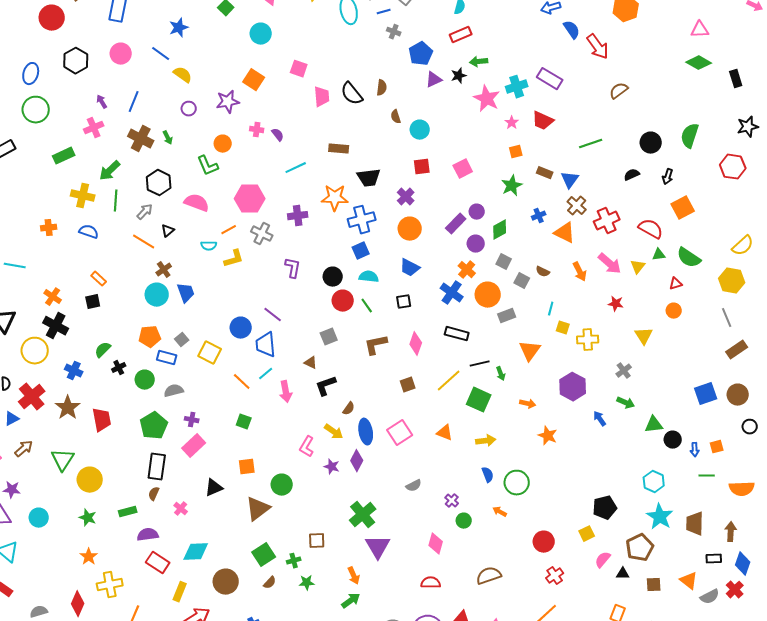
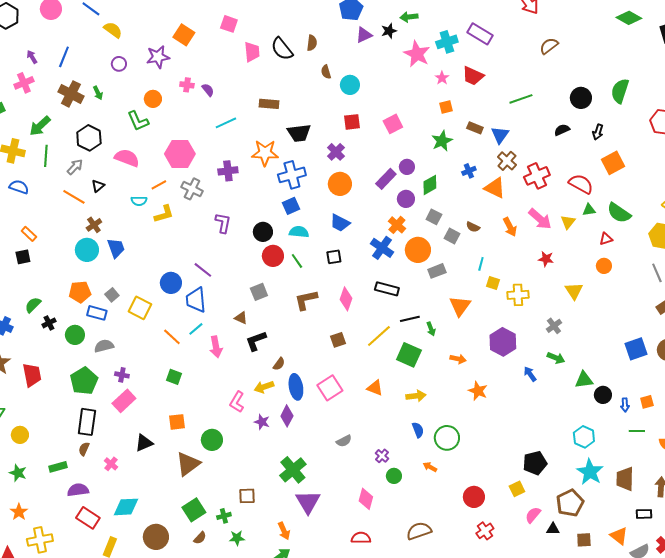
yellow arrow: (334, 432) -> (264, 387), turned 126
yellow circle: (90, 480) -> (20, 435), size x0.7

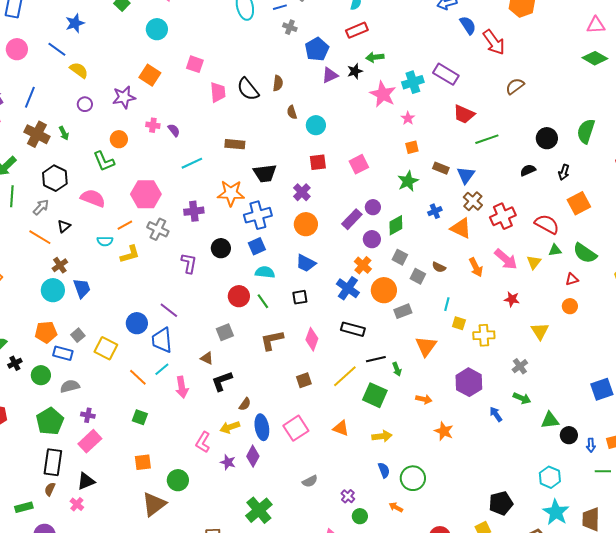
red trapezoid: (473, 76) -> (464, 114), moved
black circle: (263, 232) -> (221, 248), moved
black triangle: (144, 443) -> (86, 481), moved

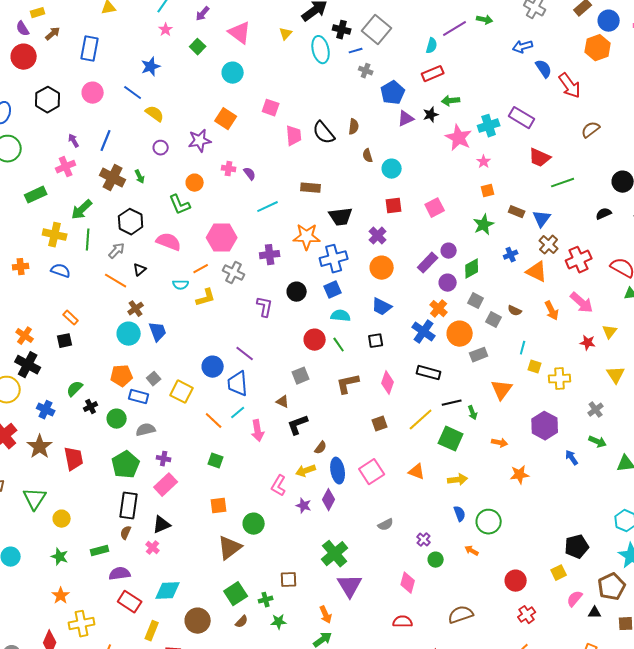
yellow triangle: (534, 262) -> (610, 332), moved
orange star: (444, 431) -> (520, 475), turned -30

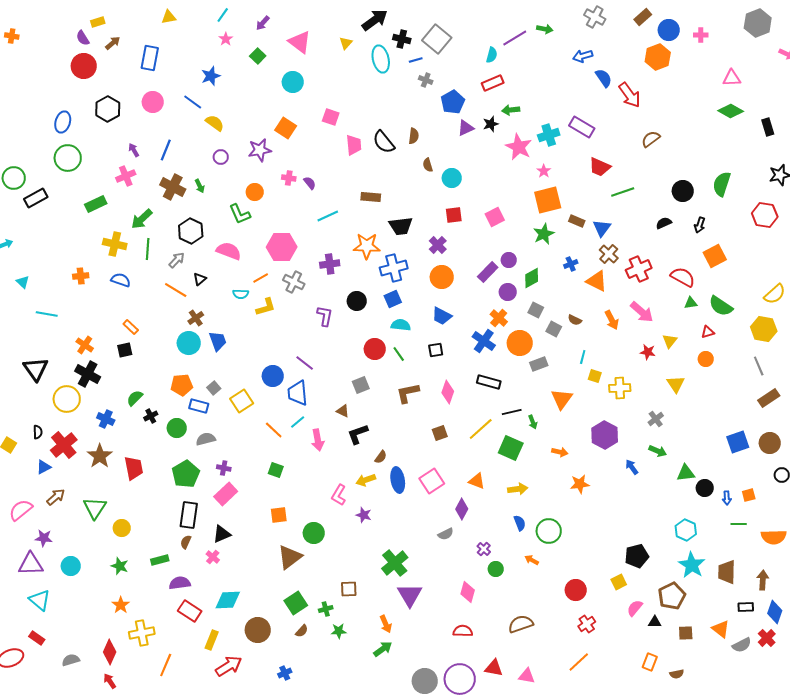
orange square: (488, 191) -> (548, 200), size x2.0
yellow square: (182, 392) -> (242, 401), turned 30
purple diamond: (329, 500) -> (462, 509), moved

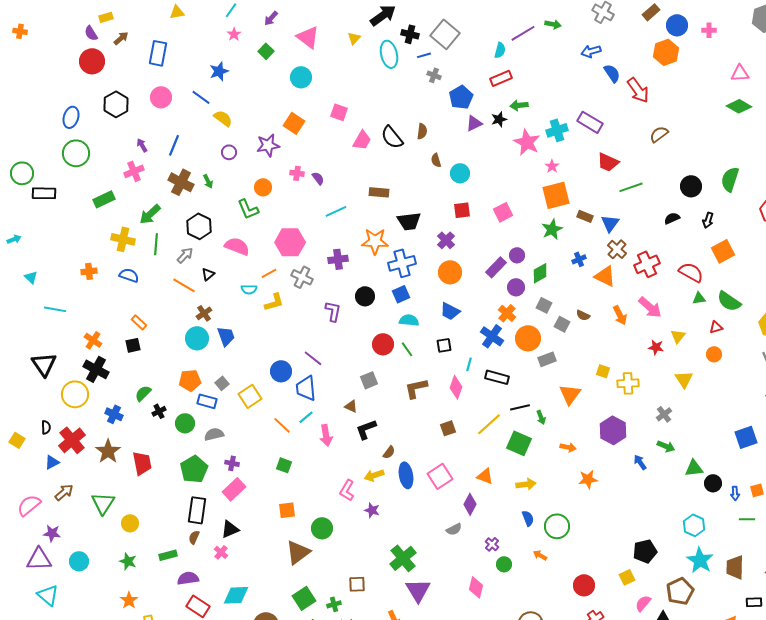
pink trapezoid: (354, 145) -> (362, 140), turned 35
black rectangle: (36, 198) -> (44, 193), turned 30
cyan line: (583, 357) -> (469, 364), moved

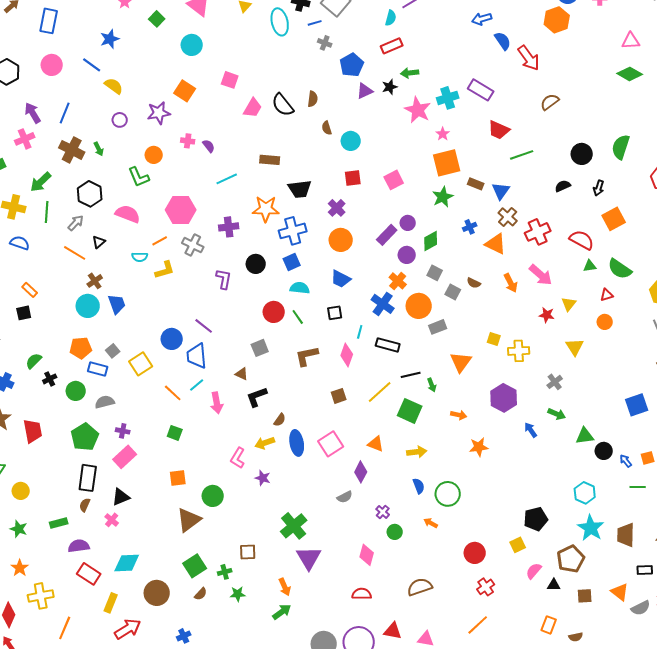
purple arrow: (142, 145) -> (33, 113), size x1.5
blue arrow: (735, 493) -> (626, 461), turned 144

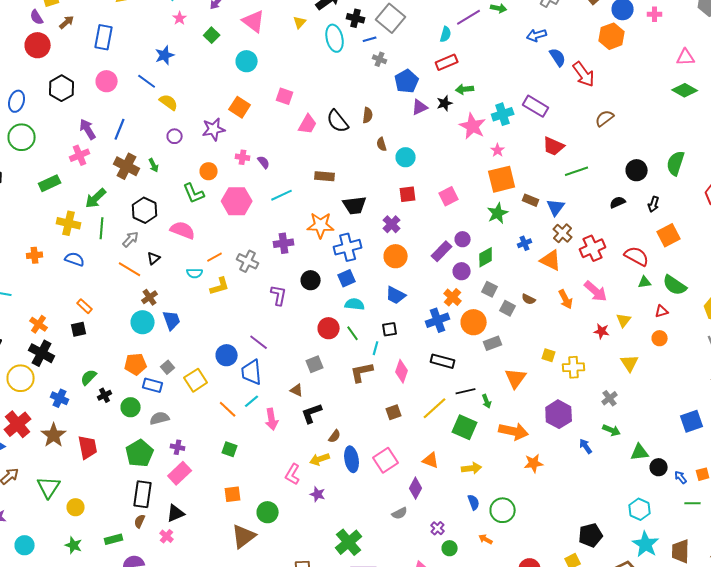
pink hexagon: (181, 210) -> (237, 201), moved
blue cross: (383, 304) -> (438, 320), turned 35
cyan line: (360, 332) -> (376, 348), moved
orange arrow: (459, 415) -> (514, 431), size x1.8

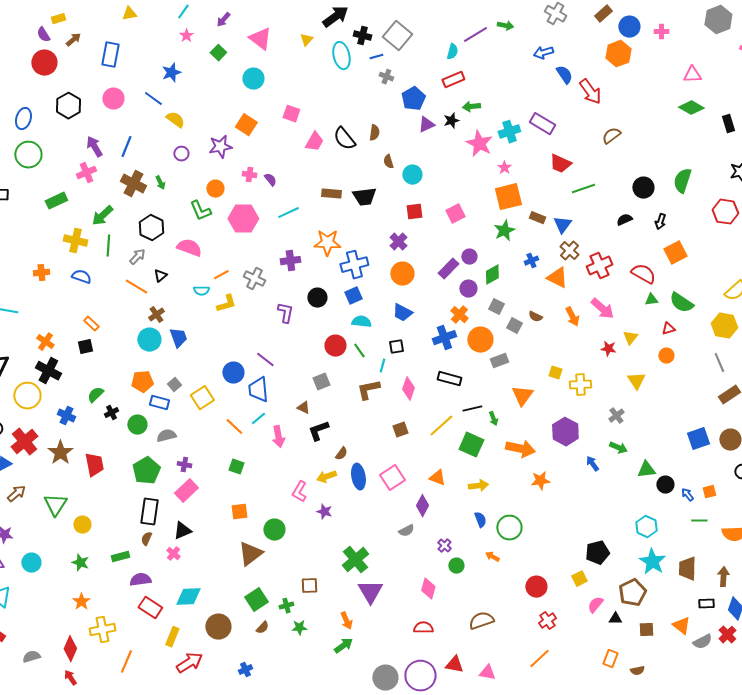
black trapezoid: (355, 205) -> (364, 197), moved

